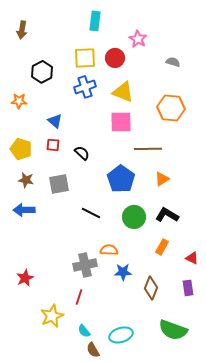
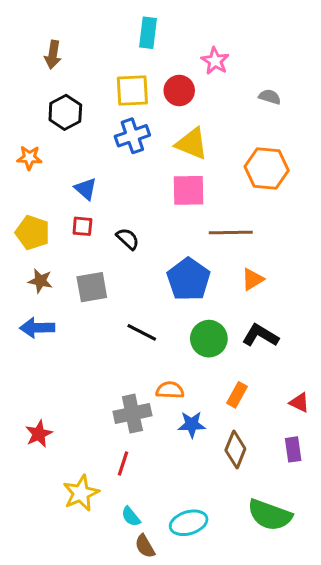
brown arrow: (22, 30) -> (53, 55), moved
orange rectangle: (162, 247) -> (237, 395), moved

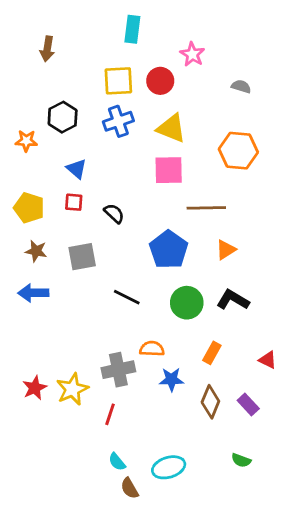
black hexagon: (65, 112) -> (63, 117), moved
purple rectangle: (293, 449) -> (248, 405), moved, turned -35
yellow star: (81, 493) -> (72, 389), moved
green semicircle: (270, 515) -> (241, 460), size x0.5

